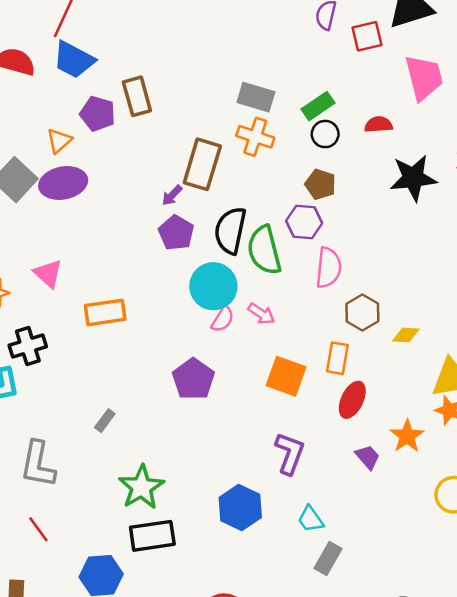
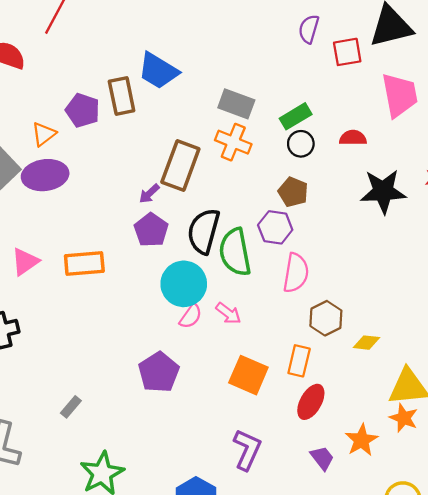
blue trapezoid: (74, 60) -> (158, 71), moved
pink triangle: (48, 274) -> (25, 262), turned 40
orange rectangle: (105, 312) -> (84, 264), moved

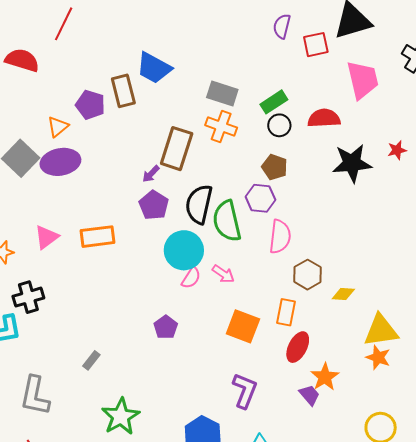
red semicircle: (353, 138) -> (324, 118), size x1.4
purple pentagon: (159, 372) -> (166, 327), size x0.7
orange star: (362, 440) -> (325, 377), moved

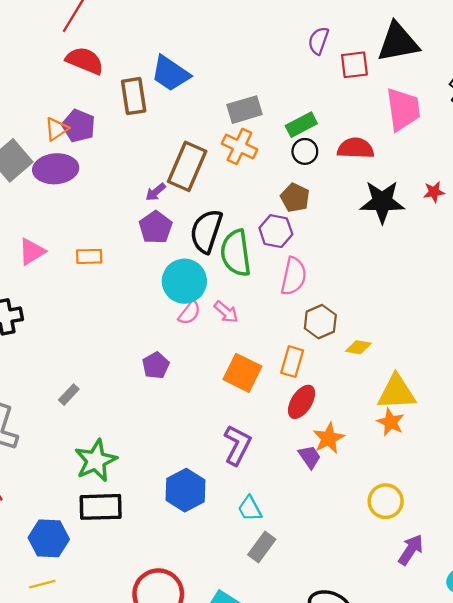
red semicircle: (22, 60) -> (85, 61), moved
gray rectangle: (222, 93) -> (244, 110), turned -40
purple pentagon: (90, 105) -> (79, 126), moved
orange rectangle: (98, 237) -> (89, 256), size x0.7

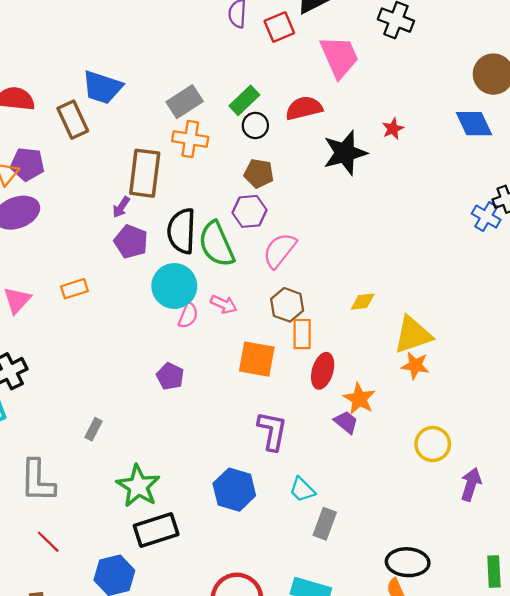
pink semicircle: (294, 276) -> (279, 250), turned -138
brown hexagon: (320, 322) -> (287, 305), moved

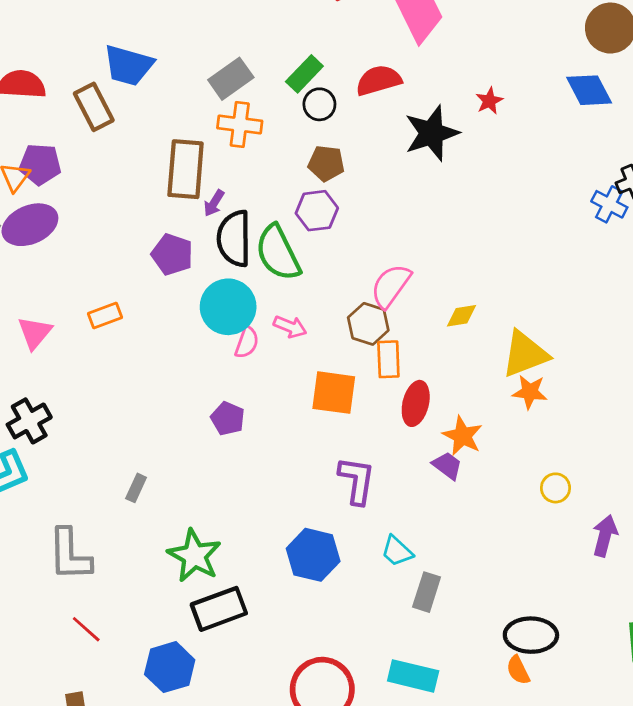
purple arrow: (121, 207) -> (214, 203), moved
pink semicircle: (279, 250) -> (391, 286), moved
yellow circle: (433, 444) -> (555, 488), size x0.7

